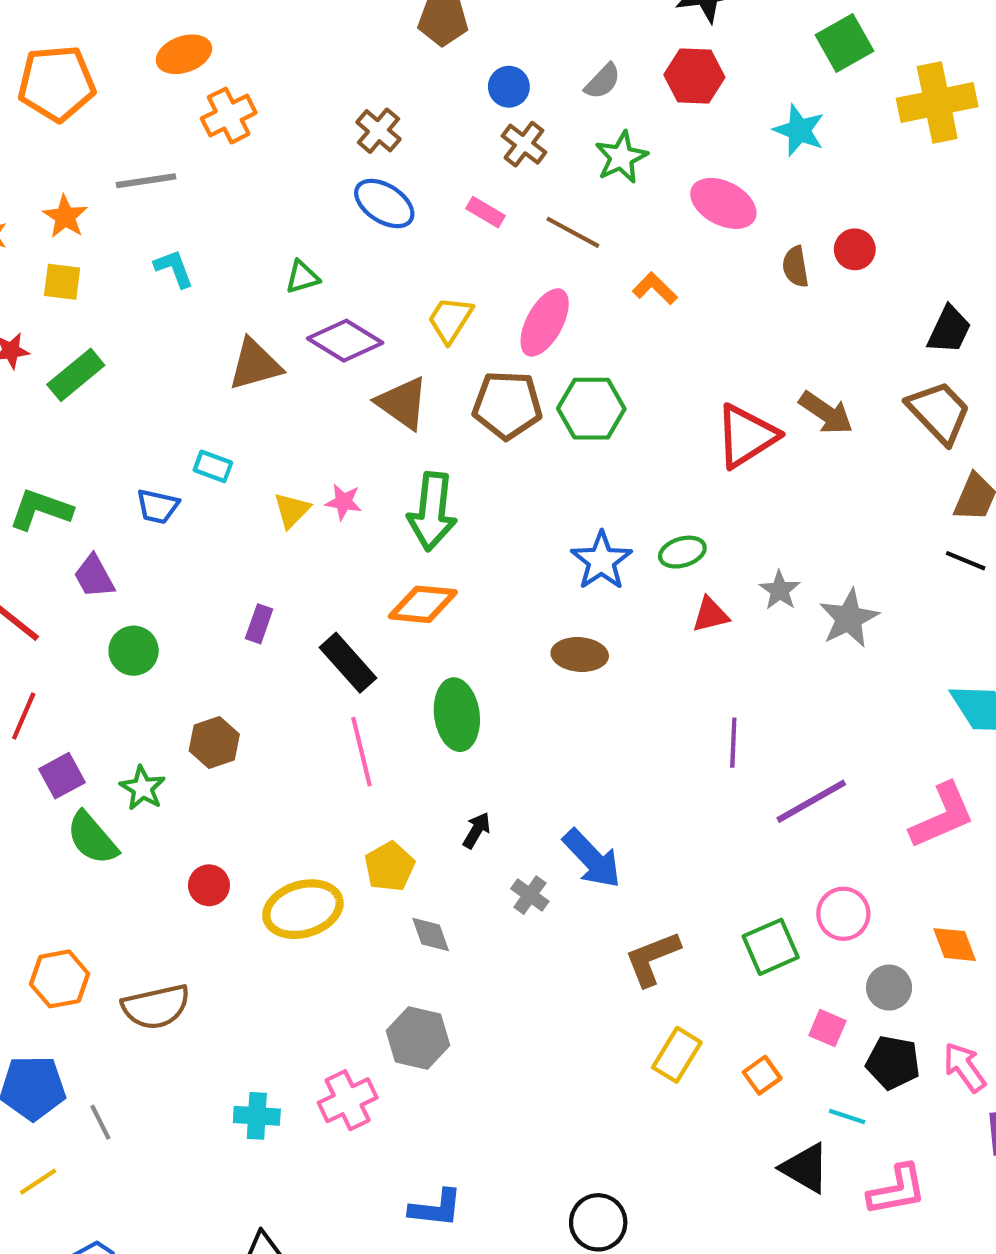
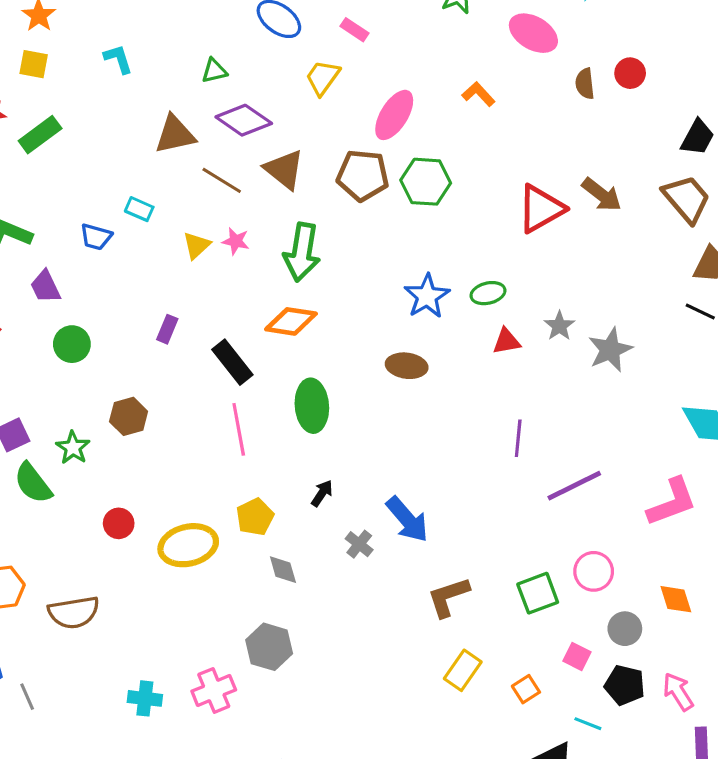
brown line: (573, 232) -> (222, 180), moved
yellow trapezoid: (450, 320) -> (323, 77), moved

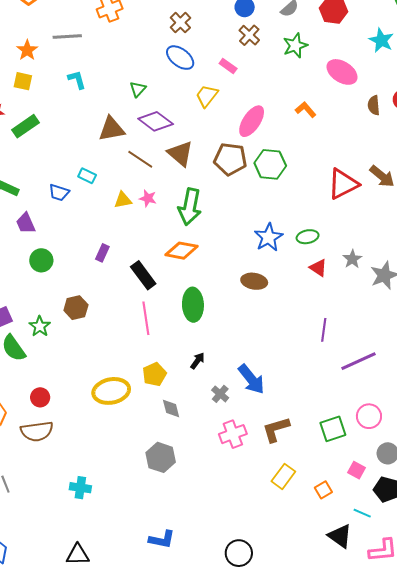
green triangle: (214, 71) -> (138, 89), turned -36
yellow triangle: (197, 245) -> (123, 200), turned 30
red triangle: (506, 341) -> (318, 268), turned 42
red circle: (119, 523) -> (40, 397), moved
pink cross: (214, 690) -> (233, 434), moved

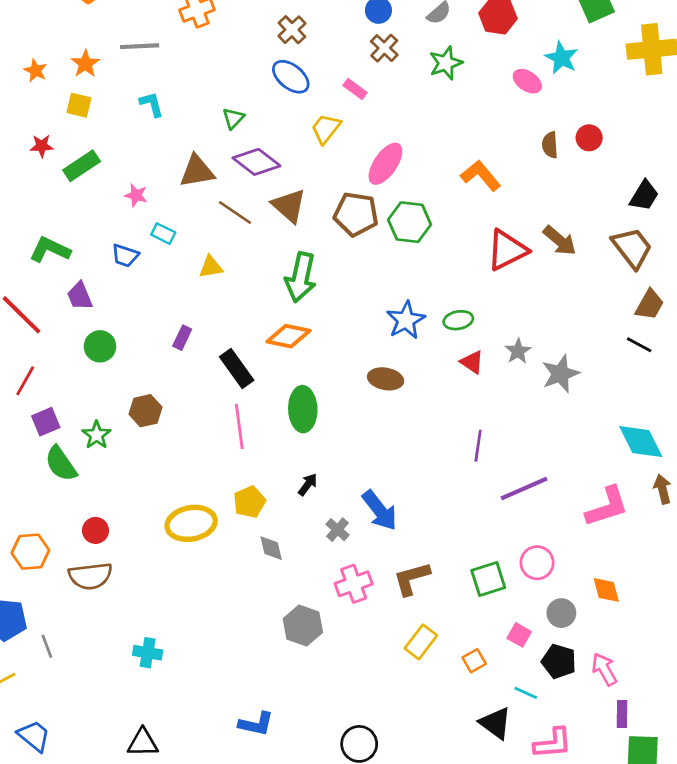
pink ellipse: (342, 72) -> (527, 81), moved, size x0.7
orange L-shape: (306, 110) -> (481, 175), moved, size x1.4
pink star: (148, 198) -> (136, 195), moved
gray hexagon: (161, 457) -> (303, 626), moved

